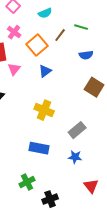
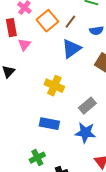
brown line: (60, 35) -> (70, 22), moved
blue triangle: (45, 71) -> (71, 49), moved, size x1.5
blue star: (75, 157) -> (85, 133), size x1.5

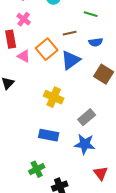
orange square: (47, 21) -> (47, 49), moved
brown line: (70, 22) -> (70, 33), turned 40
pink triangle: (24, 45) -> (24, 56), turned -40

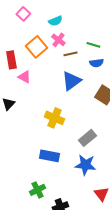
green line: (91, 14) -> (93, 45), moved
pink cross: (24, 19) -> (58, 40), moved
orange square: (47, 49) -> (36, 47), moved

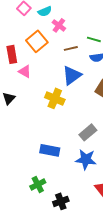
cyan semicircle: (55, 21) -> (45, 11), moved
pink cross: (58, 40) -> (59, 25), moved
yellow cross: (54, 118) -> (55, 98), moved

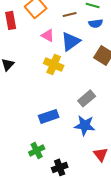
pink triangle: (25, 71) -> (48, 35), moved
blue rectangle: (50, 150) -> (49, 116), turned -30

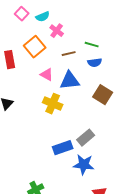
blue triangle: (71, 41) -> (70, 81), turned 30
blue rectangle: (49, 116) -> (63, 148), moved

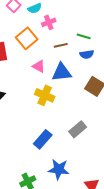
pink cross: (57, 31) -> (49, 22), turned 32
blue rectangle: (63, 148) -> (43, 139), moved, turned -30
blue star: (84, 165) -> (59, 169), moved

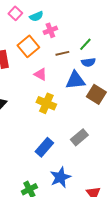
green line: (84, 36) -> (85, 44), turned -64
blue triangle: (62, 72) -> (75, 80), moved
blue star: (59, 169) -> (60, 177), turned -30

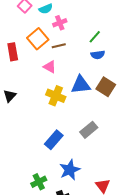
brown line: (62, 53) -> (59, 46), moved
blue triangle: (75, 80) -> (81, 85), moved

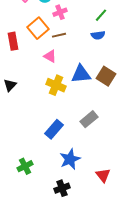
green line: (95, 37) -> (101, 15), moved
blue semicircle: (98, 55) -> (98, 35), moved
green cross: (39, 182) -> (25, 166), moved

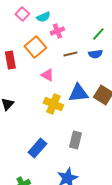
brown line: (59, 35) -> (70, 54), moved
gray rectangle: (89, 119) -> (75, 140), moved, turned -36
blue rectangle: (54, 129) -> (37, 148), moved

